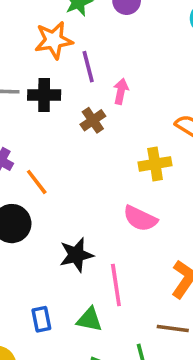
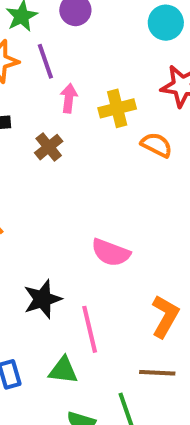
purple line: (88, 67) -> (45, 61), moved
pink arrow: (121, 91) -> (69, 98), moved
yellow cross: (155, 164) -> (117, 108), moved

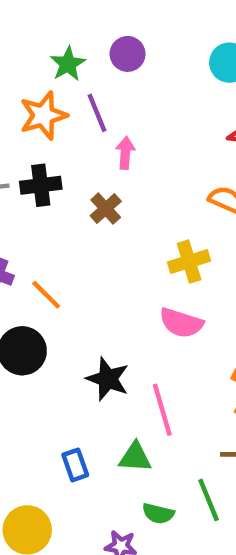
yellow cross: (117, 108) -> (189, 262), moved
black star: (43, 299) -> (108, 379), turned -30

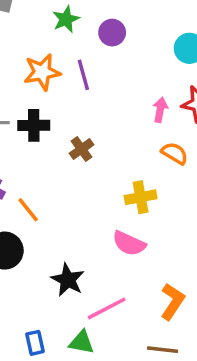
green star: (68, 64) -> (66, 19), moved
pink arrow: (125, 153) -> (160, 110), moved
pink line: (162, 410) -> (107, 308), turned 72

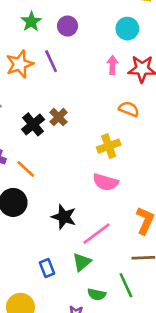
pink arrow: (160, 110) -> (112, 65), moved
black cross: (34, 125) -> (33, 124), moved, turned -30
green triangle: (82, 342) -> (82, 262), turned -42

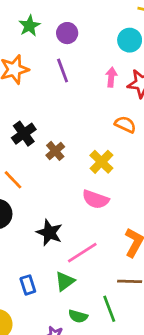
purple line: (51, 61) -> (63, 71), moved
brown cross: (59, 117) -> (55, 151), moved
yellow cross: (109, 146) -> (101, 162), turned -30

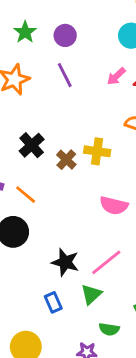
pink arrow: (111, 77) -> (116, 76), turned -132
yellow cross: (101, 162) -> (97, 151), moved, turned -30
black star: (49, 233) -> (65, 262), moved

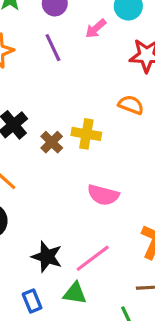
pink arrow: (116, 76) -> (96, 29), moved
green triangle: (91, 294) -> (75, 293), turned 50

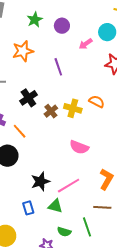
purple line: (53, 48) -> (58, 67), moved
orange semicircle: (131, 105) -> (97, 102), moved
black star: (47, 257) -> (40, 182), turned 30

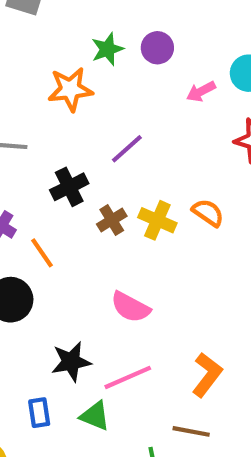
green star: (35, 20) -> (107, 49), moved
purple line: (58, 67) -> (127, 149), moved, turned 60
pink semicircle: (79, 147) -> (130, 307), moved

